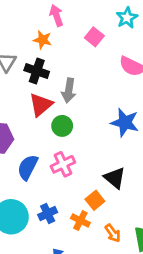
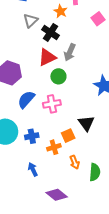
orange cross: (80, 221) -> (54, 147), turned 32

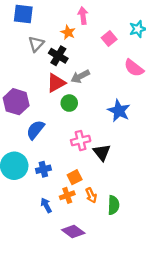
gray arrow: (70, 52) -> (80, 76), turned 42
pink cross: (52, 104) -> (81, 141), moved
orange square: (68, 136) -> (75, 177), moved
orange cross: (54, 147) -> (67, 195), moved

